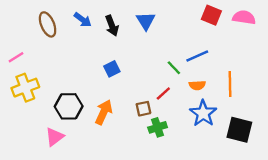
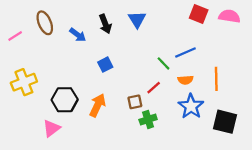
blue arrow: (83, 20) -> (78, 35), moved
pink line: (16, 57) -> (15, 36), moved

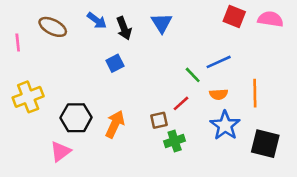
brown ellipse: (45, 23) -> (53, 27), turned -40
blue arrow: (78, 35) -> (97, 20), moved
pink line: (15, 36) -> (18, 42), turned -64
blue square: (105, 65) -> (115, 63), moved

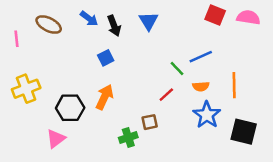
brown square: (159, 120) -> (150, 122), moved
orange arrow: (115, 124) -> (105, 97), moved
green cross: (175, 141) -> (128, 137), moved

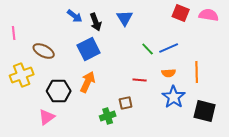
brown ellipse: (49, 25) -> (44, 51), moved
blue square: (106, 58) -> (89, 49), size x1.6
green line: (177, 69) -> (148, 49), moved
red line: (166, 95) -> (140, 80), turned 48

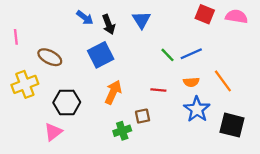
orange line: (197, 72) -> (223, 81), turned -35
orange arrow: (88, 82) -> (113, 92), moved

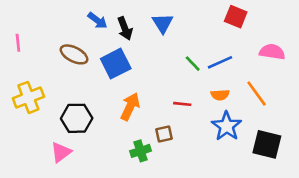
pink semicircle: (236, 16) -> (272, 52), moved
brown ellipse: (50, 57) -> (74, 54), moved

